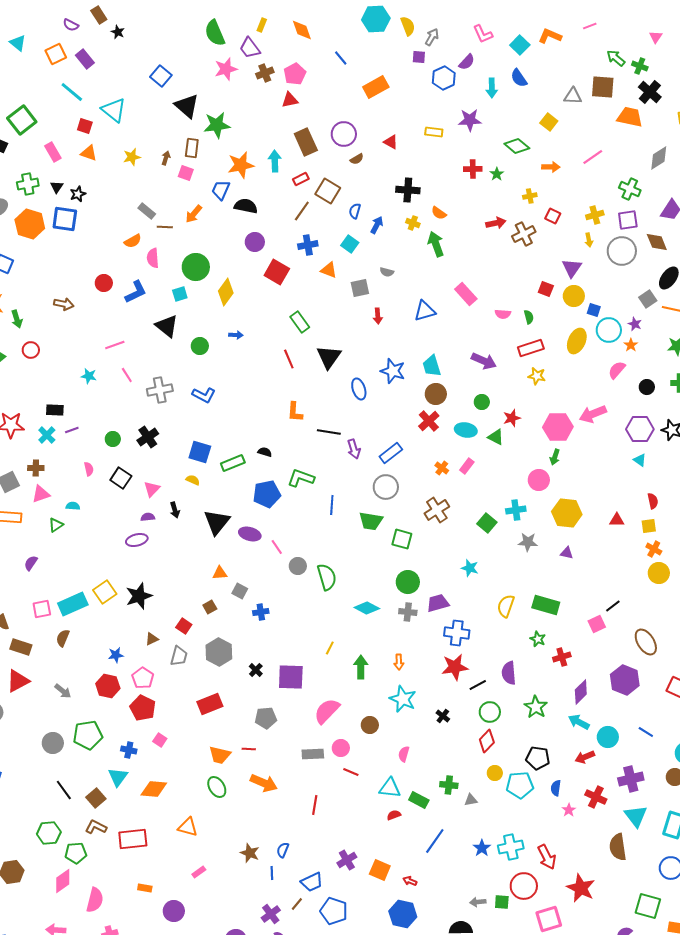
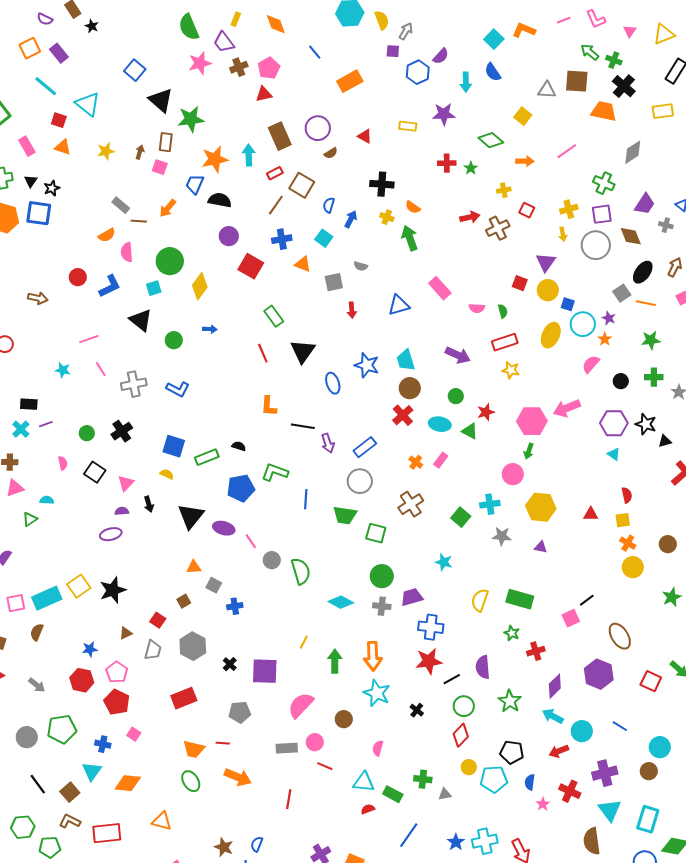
pink L-shape: (483, 34) -> (596, 19), moved
orange arrow: (399, 662) -> (373, 656), size x1.8

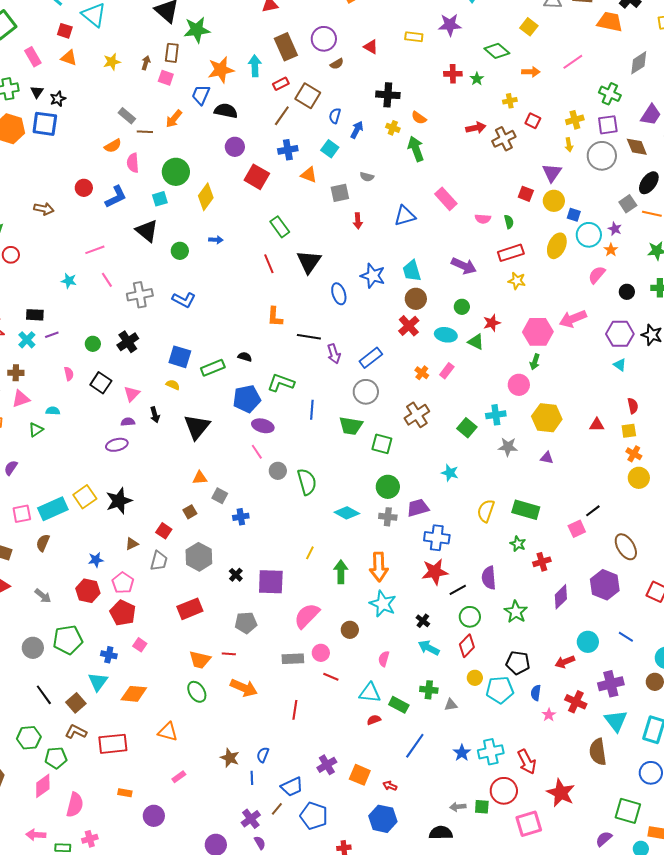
purple ellipse: (224, 528) -> (263, 426), moved
cyan arrow: (553, 716) -> (429, 648), moved

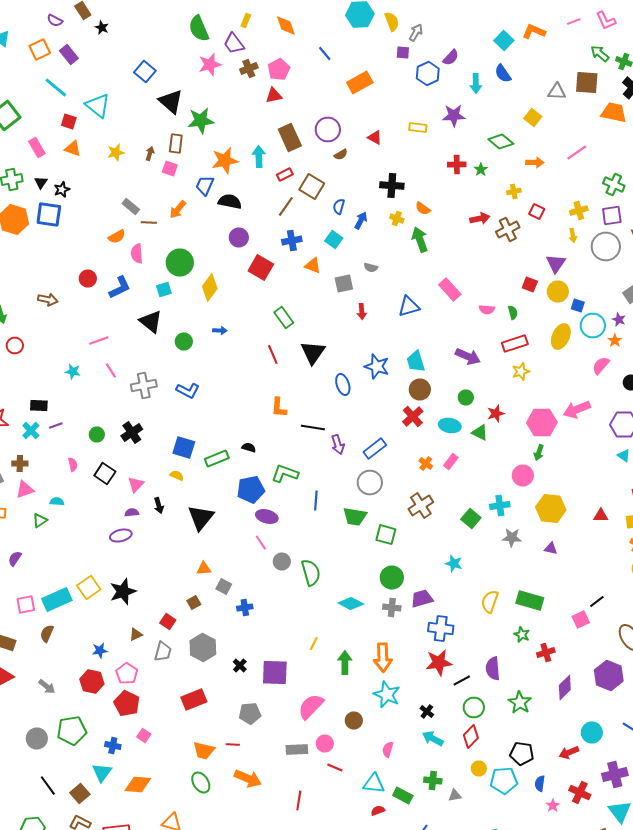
yellow star: (517, 281) -> (521, 372), turned -30

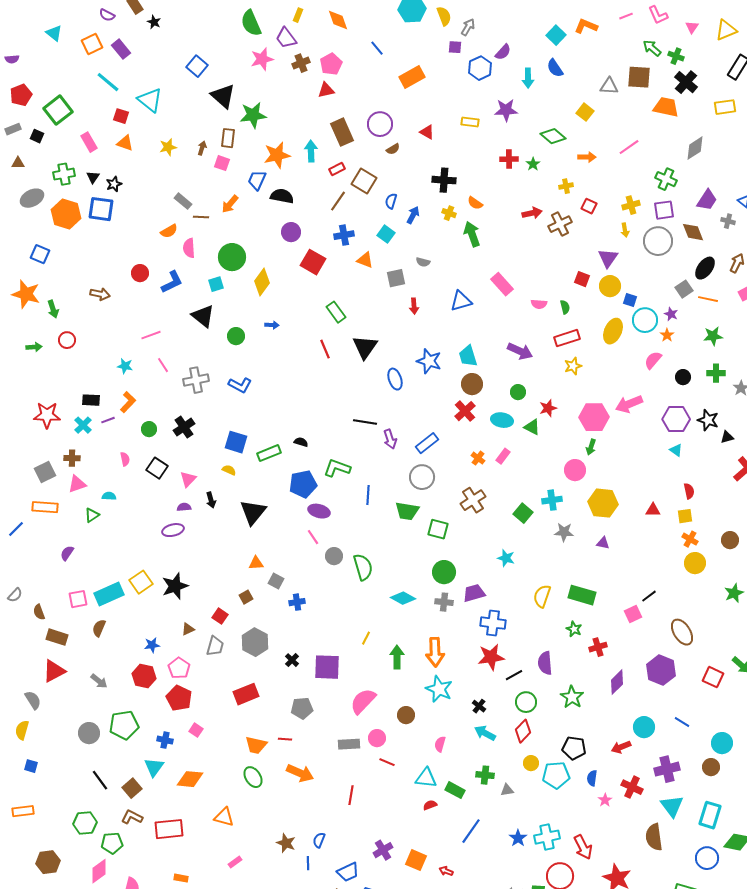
orange L-shape: (279, 408) -> (128, 402), moved, turned -140

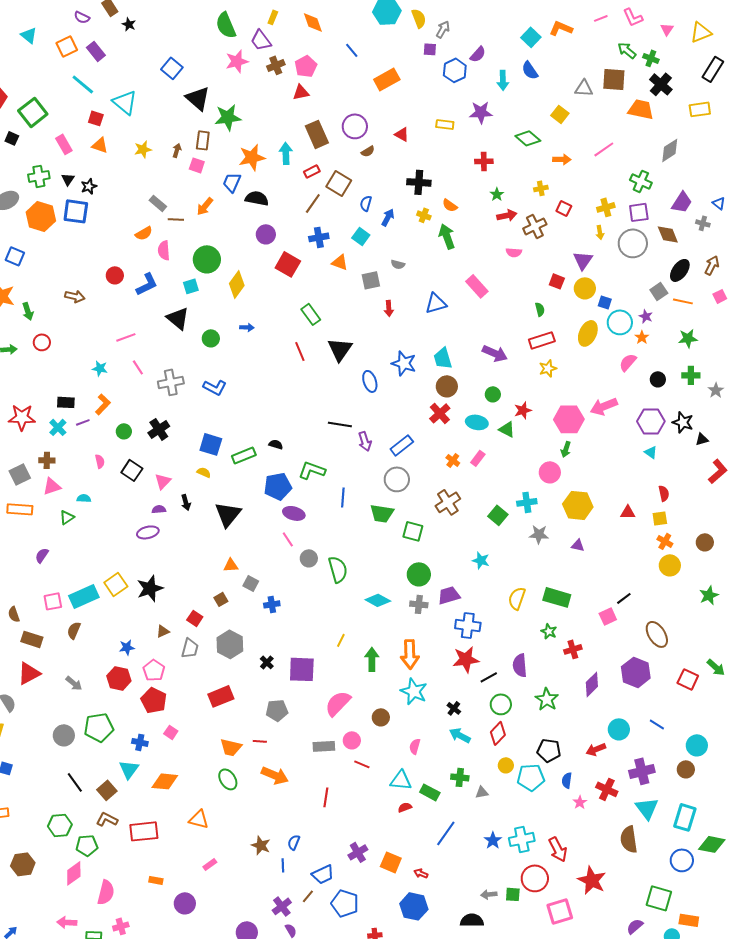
green star: (533, 164) -> (497, 194), moved
pink semicircle: (539, 304) -> (514, 252), moved

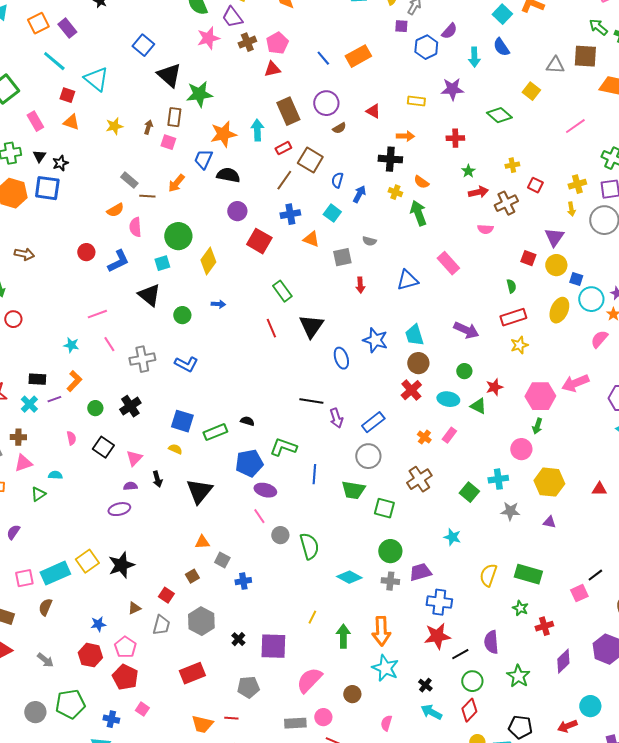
blue line: (352, 50) -> (323, 58), moved
orange arrow: (562, 159) -> (405, 136), moved
brown arrow: (75, 296) -> (24, 254), moved

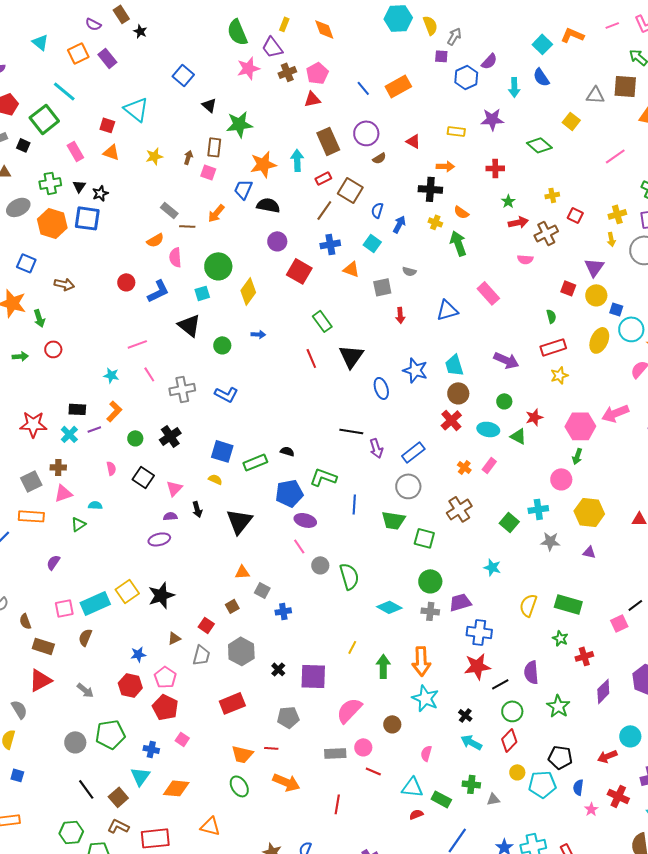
cyan line: (54, 61) -> (64, 91), moved
black triangle: (169, 75) -> (209, 105), size x0.6

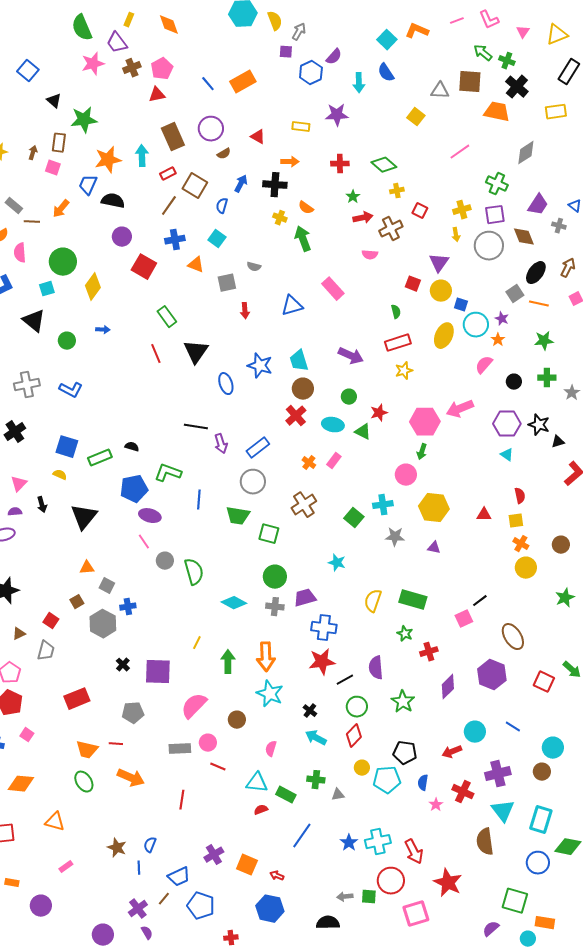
green diamond: (539, 145) -> (384, 165), moved
blue arrow: (399, 224) -> (241, 184), moved
gray hexagon: (241, 651) -> (103, 624), moved

